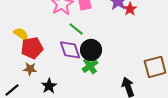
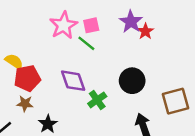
green line: (76, 29) -> (86, 43), moved
black circle: (91, 50) -> (132, 81), moved

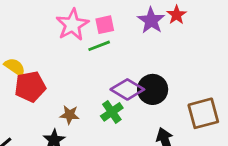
red star: (145, 31) -> (177, 15), moved
green line: (86, 43) -> (99, 46), turned -60
purple diamond: (73, 81) -> (127, 89), moved, turned -40
brown star: (25, 104) -> (70, 115), moved

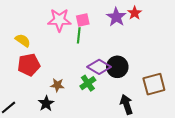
pink star: (72, 25) -> (59, 20), turned 30
green line: (99, 46) -> (79, 35), turned -63
yellow semicircle: (15, 67) -> (23, 40), moved

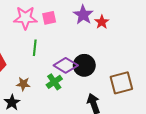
red star: (135, 13) -> (102, 22), moved
green line: (79, 35) -> (35, 48), moved

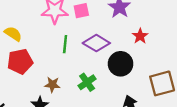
red star: (102, 22) -> (140, 36), moved
purple diamond: (66, 65) -> (96, 43), moved

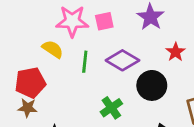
yellow semicircle: (13, 34) -> (53, 49), moved
brown star: (52, 85) -> (28, 108), moved

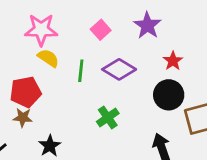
pink star: (72, 21) -> (41, 30), moved
pink square: (104, 21) -> (101, 30), turned -30
black circle: (152, 85) -> (169, 95), moved

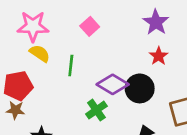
purple star: (147, 25) -> (156, 22), moved
purple diamond: (119, 69) -> (113, 84), moved
black circle: (169, 95) -> (140, 88), moved

